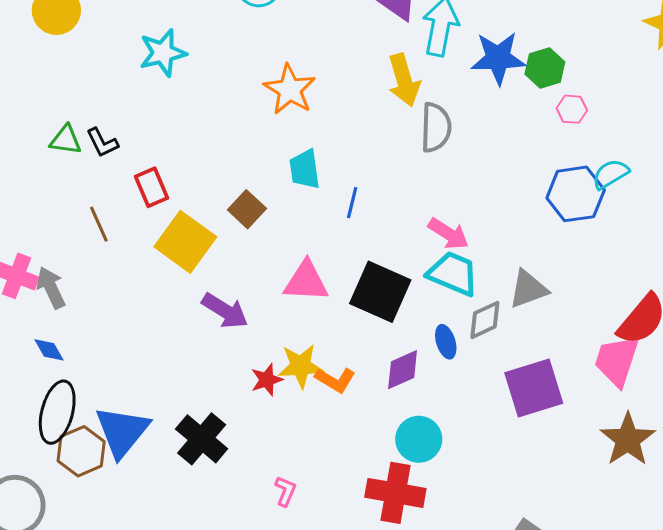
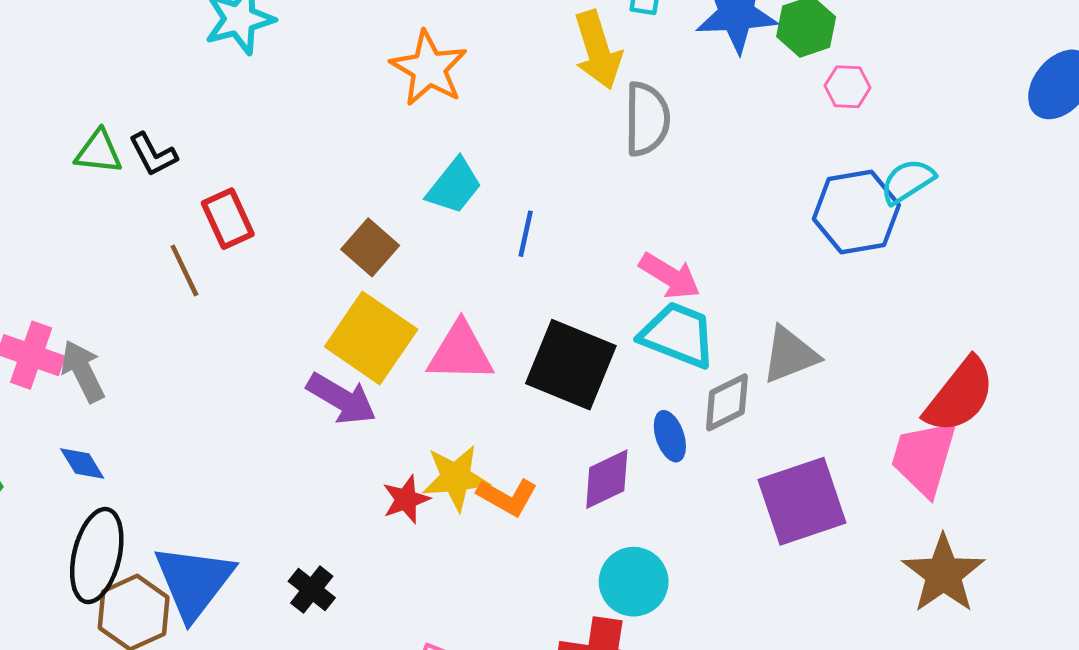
cyan trapezoid: (305, 169) -> (454, 186), turned -132
brown line: (99, 224) -> (184, 270), moved
yellow square: (185, 242) -> (371, 338), moved
black cross: (202, 439) -> (312, 590), size x0.6

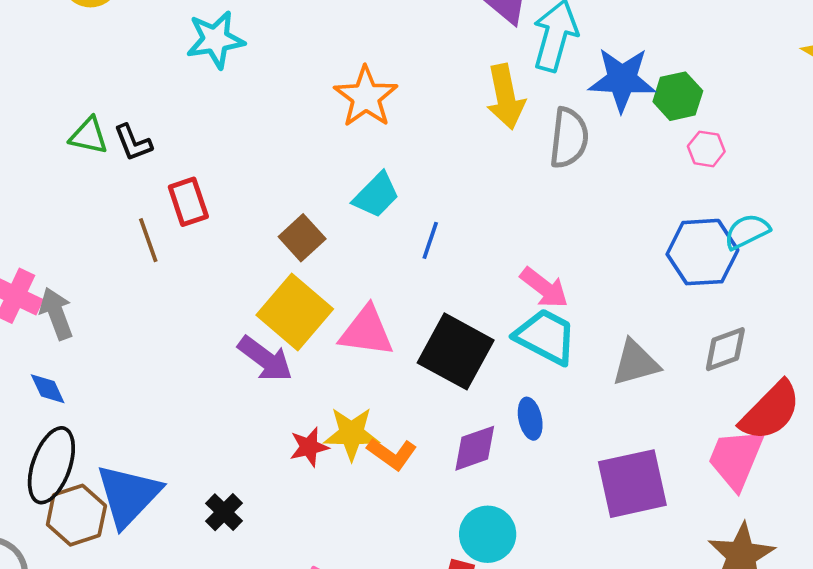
gray semicircle: (647, 119) -> (569, 138), moved
gray diamond: (727, 402) -> (725, 349), moved

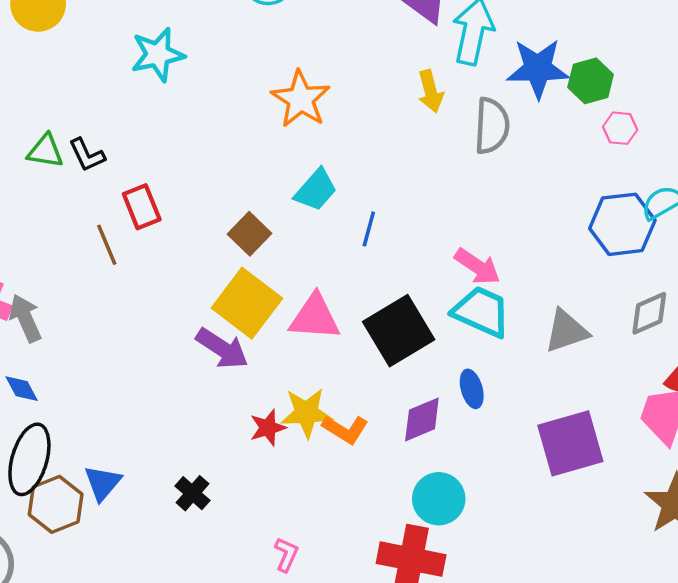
yellow arrow: (506, 97) -> (431, 91), size x0.7
black square: (456, 351) -> (399, 331), turned 34
blue triangle: (128, 495) -> (103, 483), size x0.6

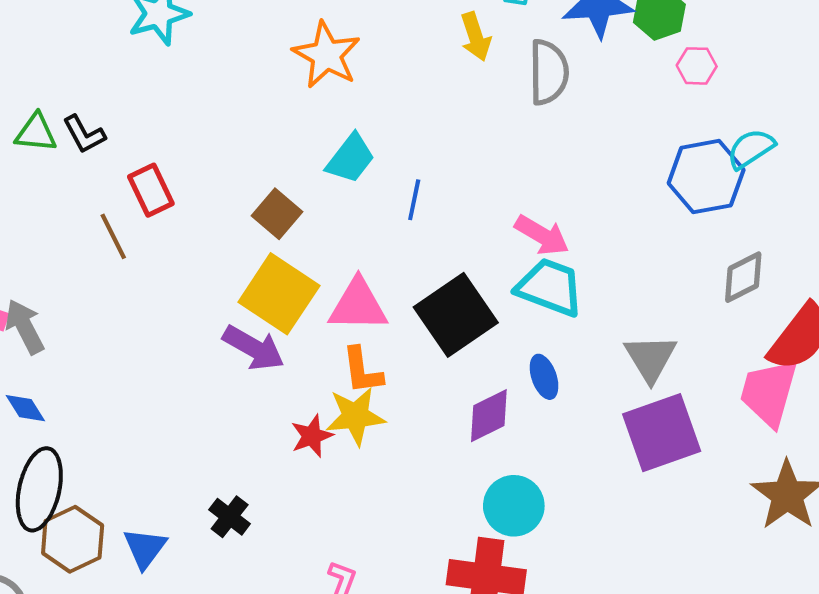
gray triangle: (566, 331) -> (650, 358), moved, turned -39
orange L-shape: (345, 429) -> (362, 371), moved, turned 54
blue triangle: (103, 483) -> (145, 548), moved

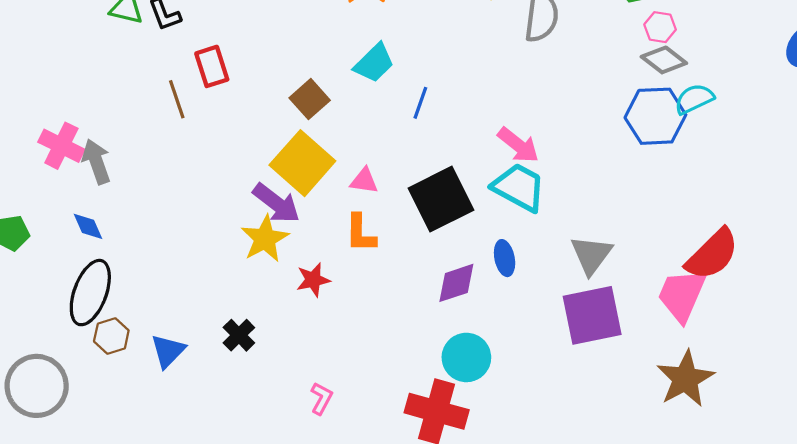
gray diamond: (743, 277) -> (664, 60), moved, turned 57
pink triangle: (358, 305) -> (364, 181), size x0.6
yellow star: (355, 416) -> (265, 239), moved, turned -30
brown hexagon: (73, 539) -> (111, 336), size x0.7

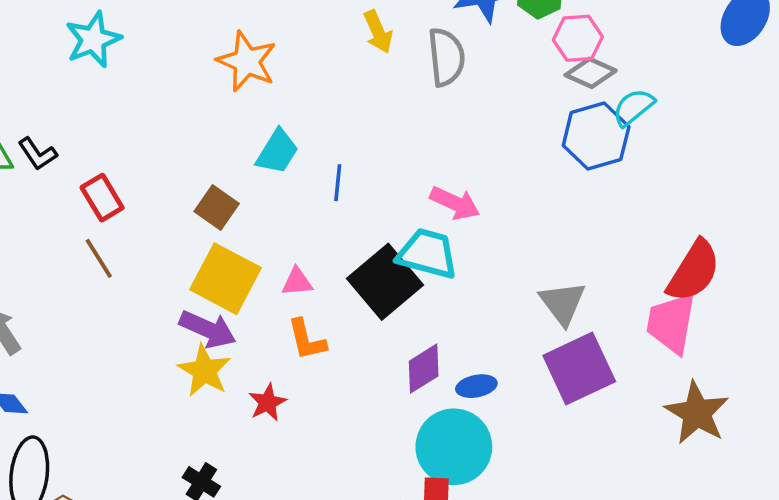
pink hexagon: (660, 27) -> (578, 38), size x1.4
brown line: (177, 99) -> (99, 258), moved
cyan trapezoid: (519, 187) -> (427, 254), moved
blue ellipse: (505, 258) -> (476, 386), moved, turned -76
cyan circle: (466, 357) -> (454, 447), size x1.4

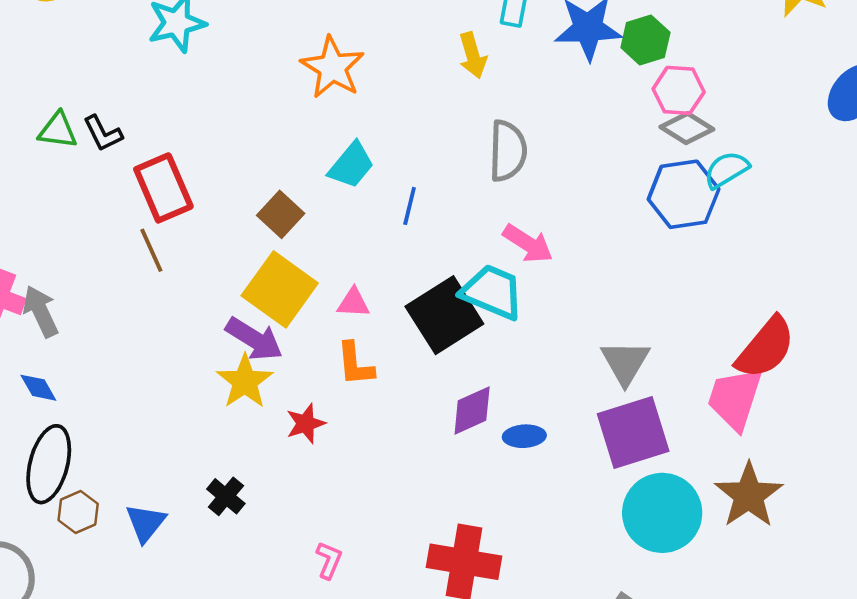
gray semicircle: (446, 57) -> (508, 151), moved
red rectangle: (102, 198) -> (163, 188), size x1.4
cyan circle: (454, 447) -> (662, 513), moved

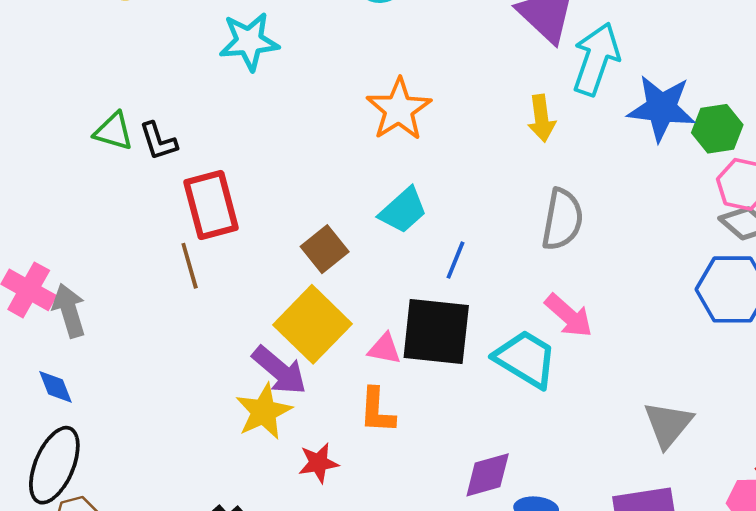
black square: (444, 315) -> (436, 331), moved, turned 30
gray triangle: (625, 362) -> (668, 424), moved

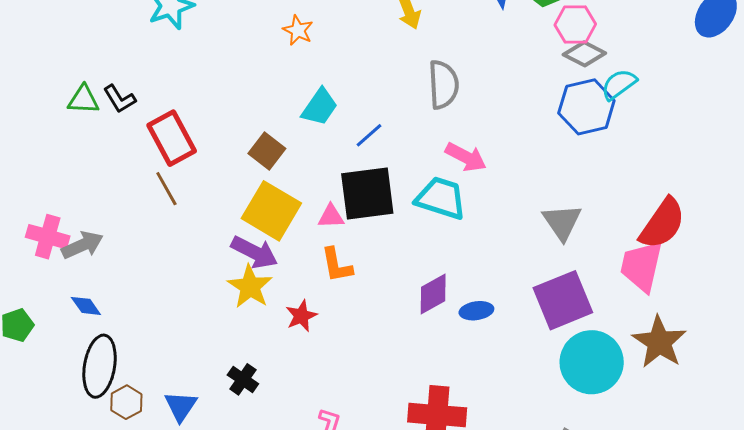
orange star: (399, 109) -> (298, 30), size x0.6
blue line: (455, 260) -> (369, 135), turned 40
gray arrow: (69, 311) -> (82, 245), turned 96

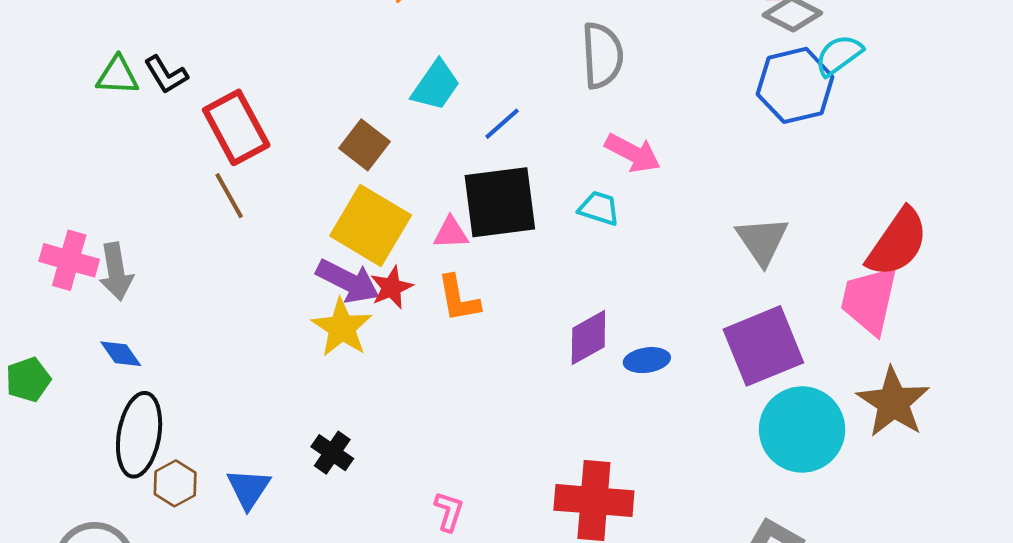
cyan trapezoid: (441, 198) -> (599, 208), size x0.6
gray arrow: (82, 245) -> (116, 272), turned 105
red star: (301, 316) -> (391, 287), moved

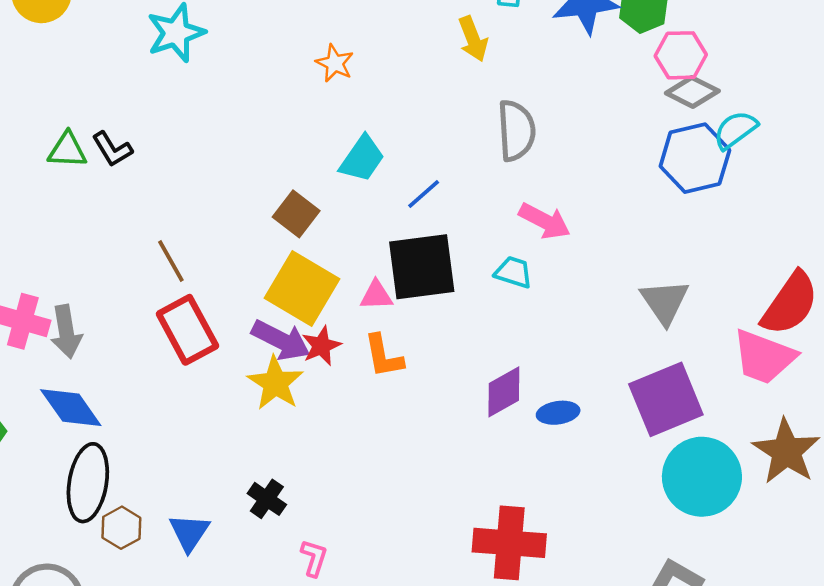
red rectangle: (236, 127) -> (187, 330), moved
pink trapezoid: (869, 300) -> (764, 357), turned -82
blue diamond: (121, 354) -> (71, 408), size x1.6
pink L-shape: (449, 511) -> (314, 558), moved

